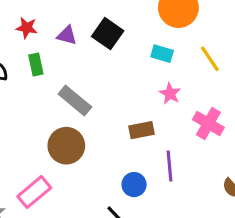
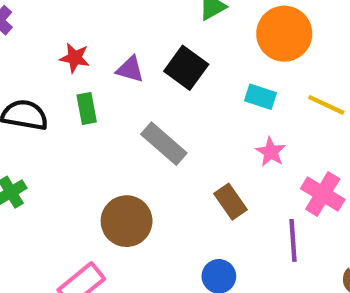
yellow line: (210, 59) -> (326, 105), turned -32
gray rectangle: (75, 101) -> (164, 144), moved
brown rectangle: (142, 130) -> (230, 202), turned 65
purple line: (170, 166) -> (293, 240), moved

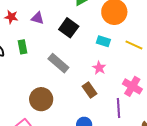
red star: (75, 58) -> (11, 17), moved
purple triangle: (130, 69) -> (38, 18), moved
pink star: (271, 152) -> (99, 68), moved

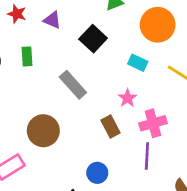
pink cross: (132, 86) -> (153, 123), moved, turned 36

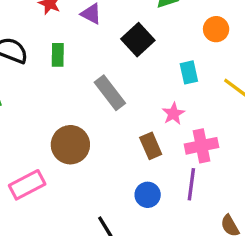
orange circle: (158, 25) -> (216, 29), size x0.6
cyan rectangle: (138, 63) -> (189, 72), turned 48
blue circle: (97, 173) -> (148, 195), moved

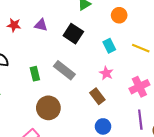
green rectangle: (58, 55) -> (35, 74), moved
pink cross: (202, 146) -> (139, 87), moved
purple line: (191, 184) -> (140, 120), moved

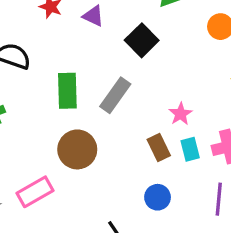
cyan rectangle: (109, 46) -> (190, 149), moved
gray rectangle: (64, 70) -> (115, 95), turned 75
green rectangle: (35, 74) -> (67, 91), size x1.5

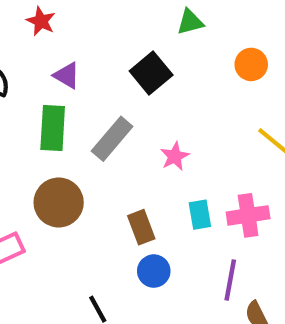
purple triangle: (93, 16) -> (67, 75), moved
pink star: (181, 114) -> (175, 156), moved
brown rectangle: (159, 148) -> (141, 227), moved

